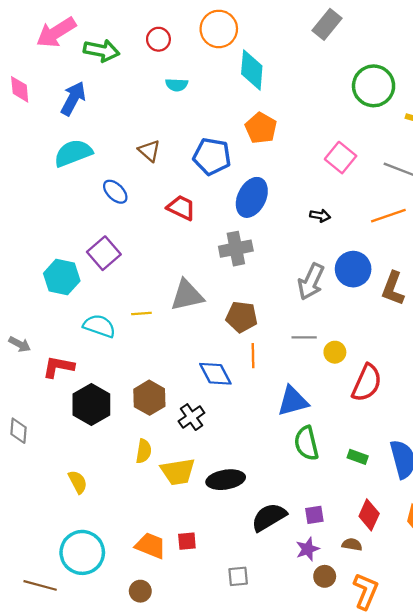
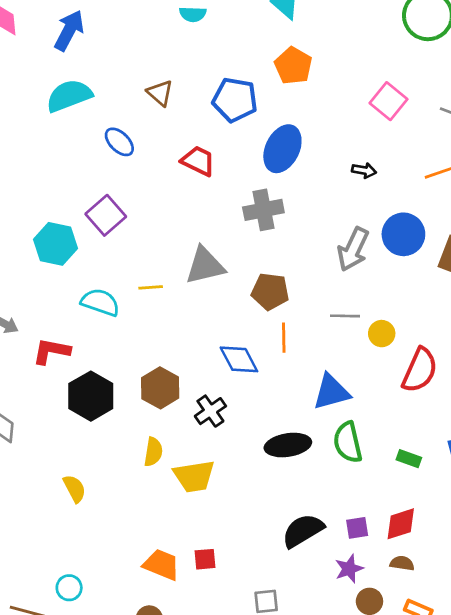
black ellipse: (226, 480) -> (288, 445), moved
red diamond: (369, 515) -> (401, 524), moved, turned 48
cyan circle: (82, 552) -> (69, 588), moved, size x0.5

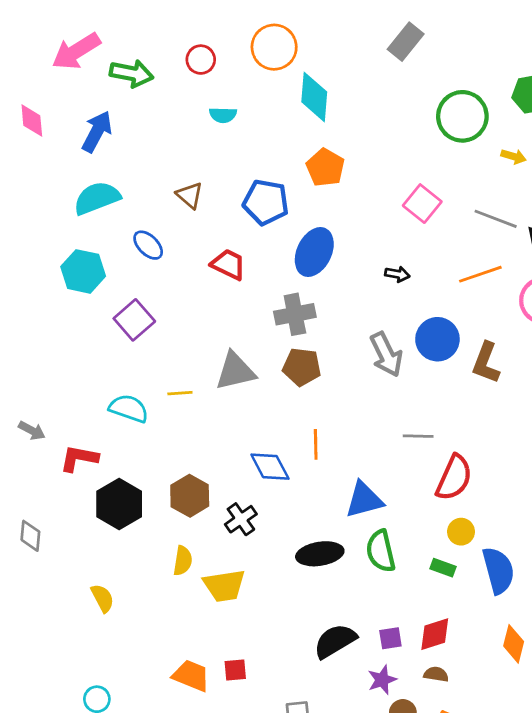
cyan hexagon: (55, 244) -> (83, 271), moved
gray arrow: (353, 249) -> (386, 354), turned -51
brown pentagon: (270, 291) -> (302, 367), moved
gray line: (345, 316) -> (418, 436), moved
yellow circle: (382, 334) -> (461, 532), moved

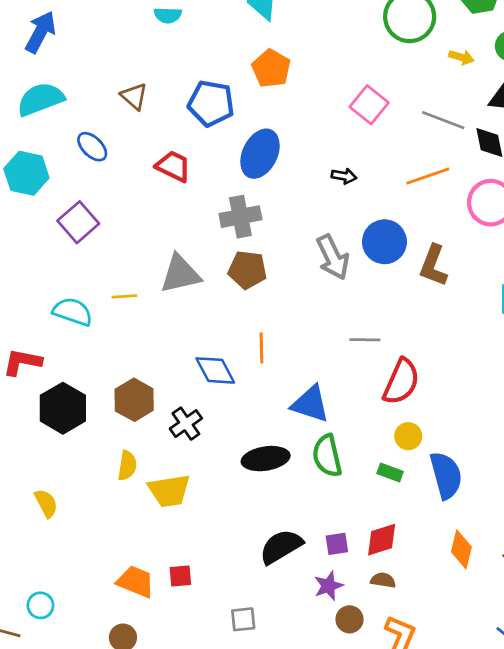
blue triangle: (364, 500) -> (310, 404), turned 33

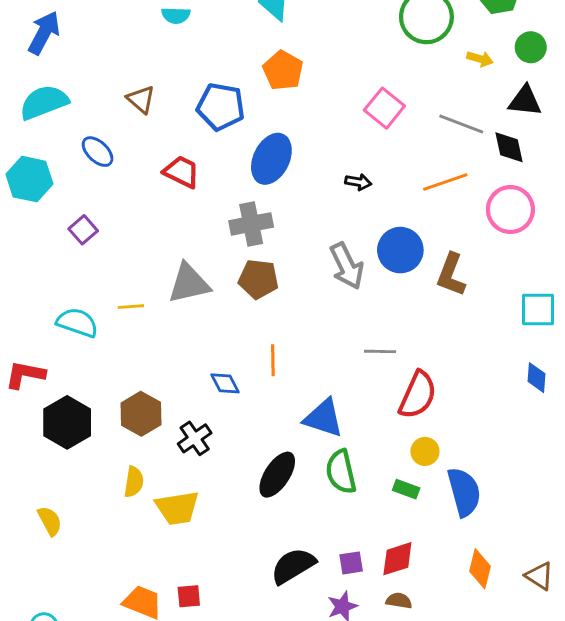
purple square: (78, 222) -> (83, 230), size x0.7
blue diamond: (215, 370) -> (225, 383), size x0.7
black ellipse: (266, 459) -> (277, 475), turned -48

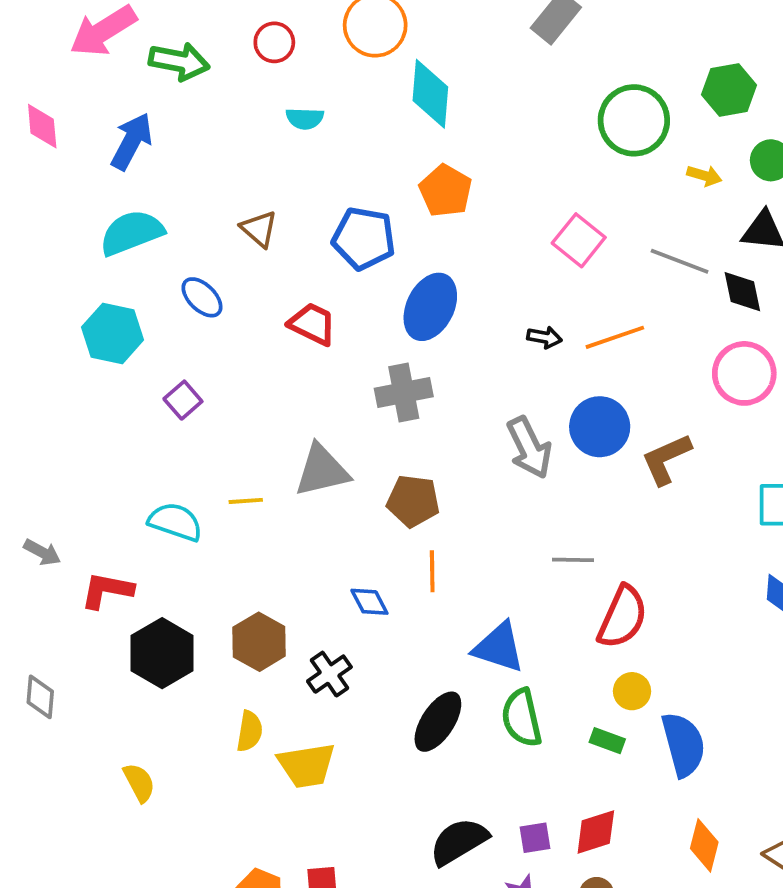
orange line: (445, 182) -> (615, 337), moved
brown L-shape: (451, 275) -> (666, 459), turned 45
brown pentagon: (258, 279) -> (413, 501), moved

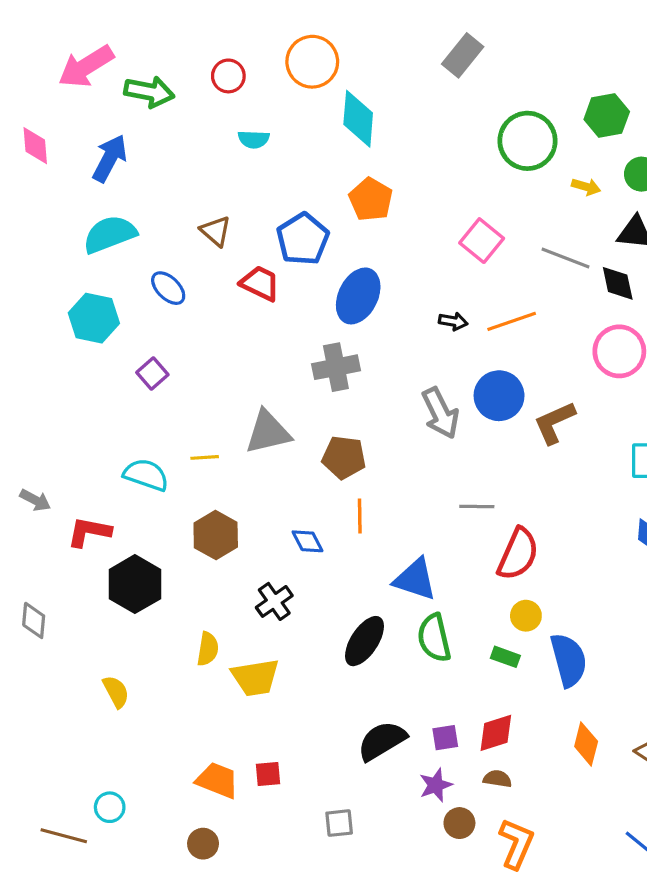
blue pentagon: (364, 238) -> (303, 239), turned 30
red trapezoid: (312, 324) -> (260, 283), moved
brown hexagon: (259, 642) -> (216, 535), moved

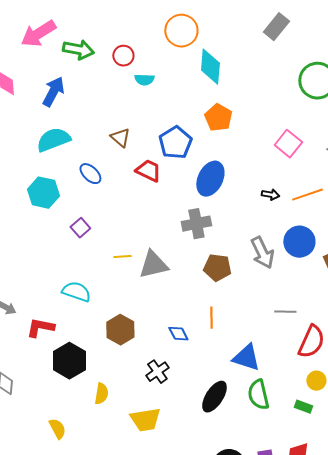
red circle: (228, 76) -> (123, 56), moved
yellow line: (205, 457) -> (122, 257), moved
brown pentagon: (344, 457) -> (217, 268), moved
yellow semicircle: (208, 649) -> (101, 394), moved

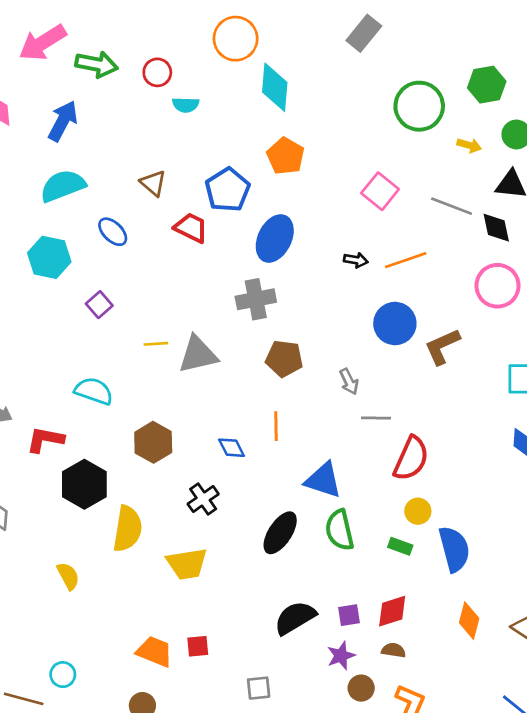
gray arrow: (262, 253) -> (349, 382), moved, size x0.6
yellow semicircle: (101, 394) -> (128, 529), size x1.6

